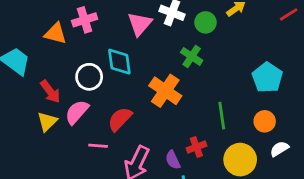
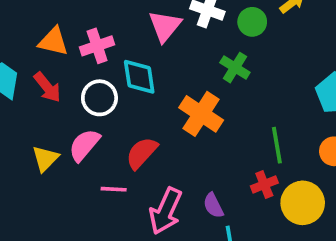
pink cross: (85, 20) -> (97, 46), moved
red arrow: (50, 92) -> (47, 87), moved
red cross: (196, 147) -> (264, 185), moved

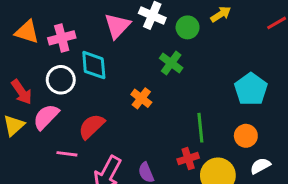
red arrow: (47, 87) -> (22, 92), moved
orange cross: (201, 114) -> (141, 98), size x0.6

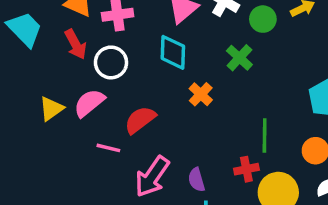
cyan diamond: (94, 65) -> (173, 52), moved
red arrow: (22, 92) -> (76, 44), moved

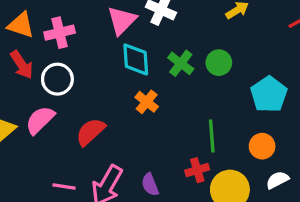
green circle: (263, 19) -> (219, 63), moved
cyan diamond: (173, 52) -> (136, 59), moved
pink line: (108, 148) -> (64, 186), moved

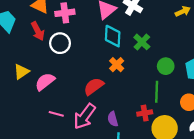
green circle: (219, 63) -> (166, 66), moved
pink semicircle: (40, 120) -> (45, 82), moved
red semicircle: (90, 132) -> (94, 86), moved

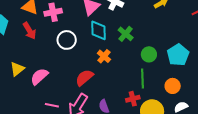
white circle: (60, 43) -> (67, 40), moved

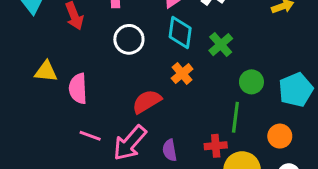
yellow triangle: (17, 69) -> (46, 71), turned 35
pink semicircle: (39, 77) -> (78, 89), turned -60

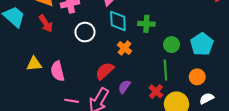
green cross: (221, 45) -> (146, 24), turned -35
red cross: (216, 146) -> (156, 91), turned -32
purple semicircle: (170, 150) -> (124, 87), moved, turned 56

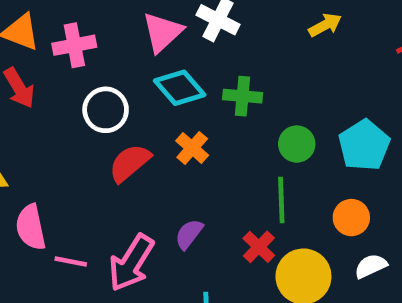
cyan diamond: (118, 21) -> (180, 88), turned -40
pink semicircle: (58, 71) -> (31, 227), moved
red semicircle: (105, 71) -> (130, 163), moved

